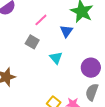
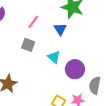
purple circle: (91, 68) -> (75, 69), moved

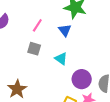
purple circle: (75, 69) -> (82, 79), moved

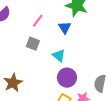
purple circle: (82, 79) -> (67, 78), moved

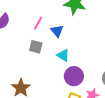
blue triangle: (65, 28) -> (57, 31), moved

